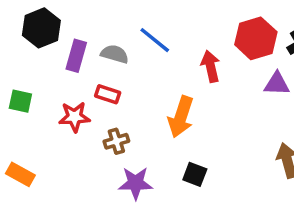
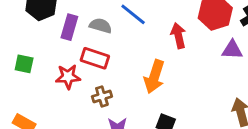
red rectangle: (108, 94) -> (95, 58), size x1.4

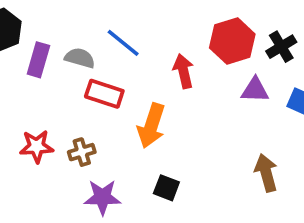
red rectangle: (95, 58) -> (104, 94), moved
red star: (68, 77) -> (37, 146), moved

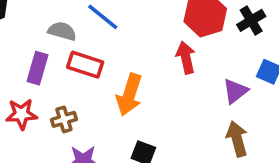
purple rectangle: (38, 60) -> (37, 68), moved
red arrow: (183, 71) -> (186, 58), moved
purple triangle: (255, 90) -> (235, 91), moved, turned -40

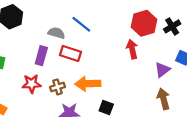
orange arrow: (129, 95) -> (88, 84), moved, turned 70

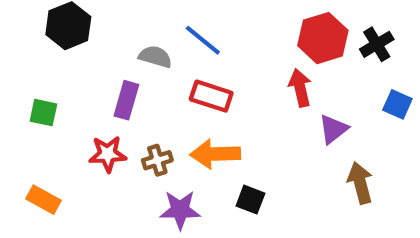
red rectangle: (70, 53) -> (211, 96), moved
purple triangle: (162, 70) -> (333, 129), moved

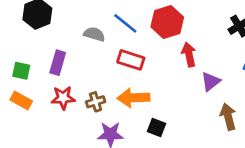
red hexagon: (323, 38) -> (167, 22), moved
purple rectangle: (126, 100) -> (58, 63), moved
orange rectangle: (43, 200) -> (21, 100), moved

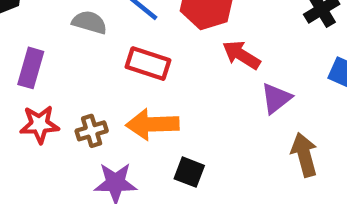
red arrow: (189, 54) -> (241, 55), turned -45

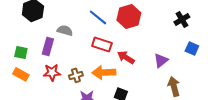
gray semicircle: (89, 22) -> (65, 30), moved
red arrow: (241, 55) -> (126, 57), moved

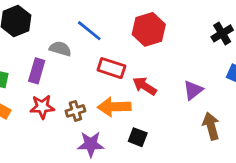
blue line: (98, 17) -> (89, 31), moved

